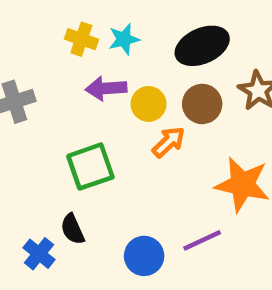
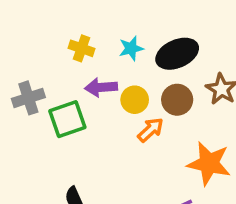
cyan star: (124, 39) -> (131, 48), moved
green square: (90, 167) -> (67, 119), moved

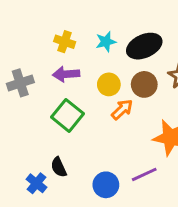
purple arrow: (101, 87) -> (66, 74), moved
green square: (67, 119) -> (68, 115), moved, turned -32

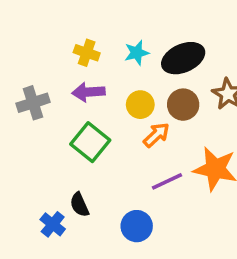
purple line: (144, 174) -> (167, 181), moved

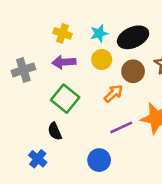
yellow circle: (140, 105) -> (102, 60), moved
black semicircle: (79, 205) -> (55, 131), moved

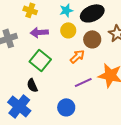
yellow cross: (63, 33) -> (30, 10), moved
blue cross: (38, 159) -> (19, 106), size x1.6

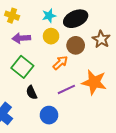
black semicircle: (32, 85) -> (32, 92), moved

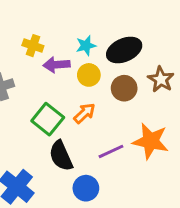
purple arrow: (21, 38) -> (56, 65), moved
orange arrow: (60, 63) -> (84, 113), moved
black semicircle: (32, 92) -> (61, 156), size x1.5

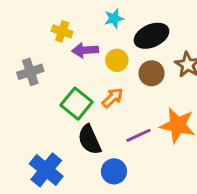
cyan star: (86, 46) -> (114, 18), moved

